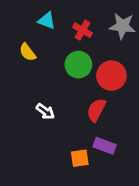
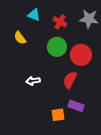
white arrow: (45, 111) -> (33, 81), turned 136

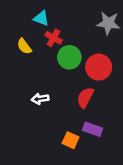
red cross: (60, 22) -> (54, 38), moved
orange square: (58, 115) -> (71, 140), turned 32

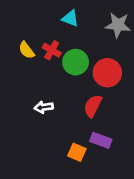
cyan triangle: (41, 18) -> (70, 18), moved
red cross: (54, 38) -> (52, 50), moved

